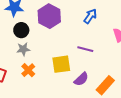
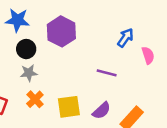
blue arrow: (90, 16) -> (125, 38), moved
yellow square: (61, 64) -> (69, 107), moved

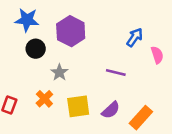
gray star: (29, 73) -> (59, 72), moved, turned -30

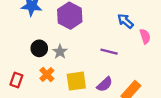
blue arrow: (135, 37) -> (125, 21), turned -84
black circle: (36, 49) -> (39, 48), moved

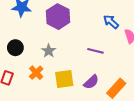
black circle: (39, 48) -> (15, 48), moved

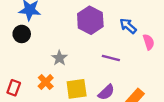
purple hexagon: (58, 17) -> (90, 20), moved
black circle: (15, 48) -> (22, 34), moved

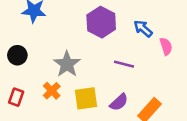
black circle: (22, 34) -> (17, 55), moved
gray star: (59, 58) -> (67, 64), size x1.5

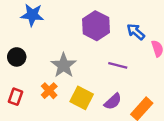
yellow square: (86, 98) -> (82, 98), turned 35

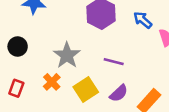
purple line: (118, 65) -> (114, 62), moved
yellow square: (82, 98) -> (86, 89), turned 30

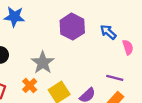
purple line: (114, 62) -> (115, 78), moved

